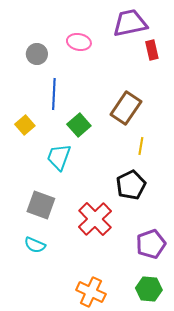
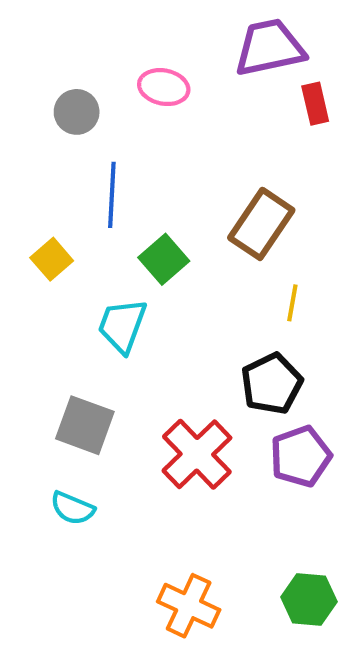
purple pentagon: (151, 244) -> (301, 456), moved

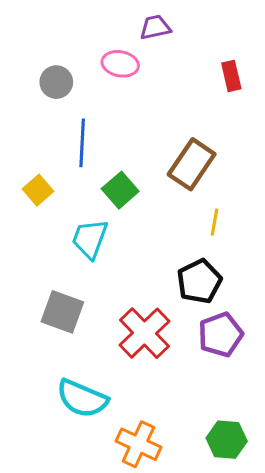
purple trapezoid: (270, 48) -> (155, 27), moved, size x0.6
cyan semicircle: (72, 508) -> (82, 399), moved, size x1.6

